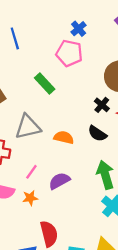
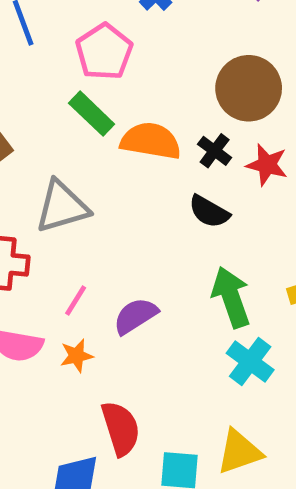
pink pentagon: (69, 53) -> (104, 52), moved, turned 30
orange semicircle: (64, 137) -> (151, 141), moved, size x1.4

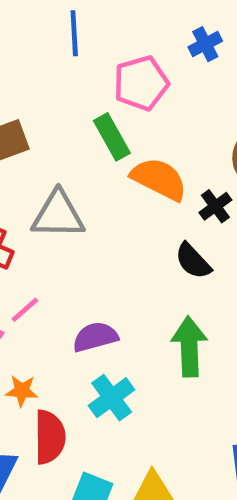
pink line: (76, 301) -> (25, 310), moved
orange star: (77, 356) -> (22, 391), moved
cyan cross: (250, 362) -> (112, 398), moved

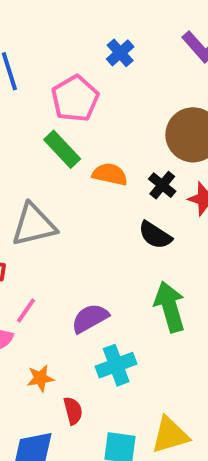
orange semicircle: (159, 179) -> (110, 174), size x0.7
cyan cross: (112, 398) -> (116, 365), turned 30
red semicircle: (50, 437) -> (73, 411), size x0.6

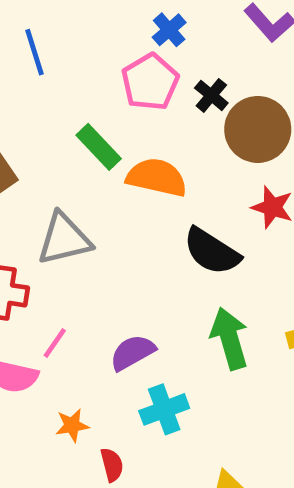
pink pentagon: (75, 99) -> (150, 82), moved
orange semicircle: (110, 174) -> (157, 177), size x1.4
black cross: (162, 185) -> (211, 95), moved
black semicircle: (155, 235) -> (212, 251), size x1.4

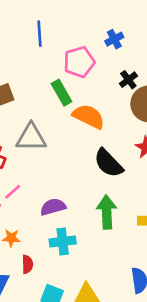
pink pentagon: (150, 82) -> (79, 62), moved

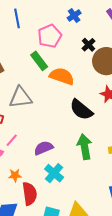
cyan cross: (63, 241) -> (54, 173), turned -36
red semicircle: (27, 264) -> (30, 194), size x1.6

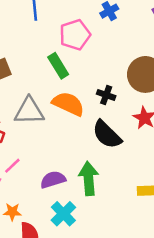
black cross: (88, 45) -> (106, 95), moved, turned -32
orange semicircle: (62, 76) -> (68, 104), moved
green arrow: (85, 147) -> (89, 178), moved

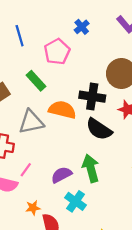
green rectangle: (58, 66) -> (36, 81), moved
black cross: (106, 95) -> (92, 97), size x1.6

